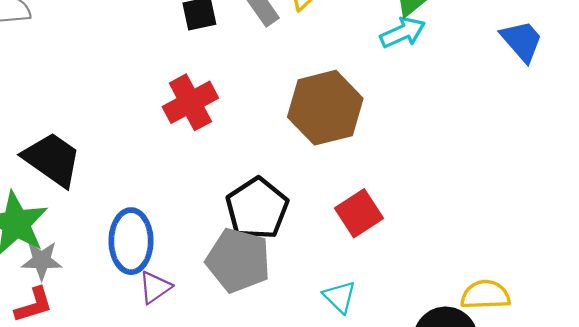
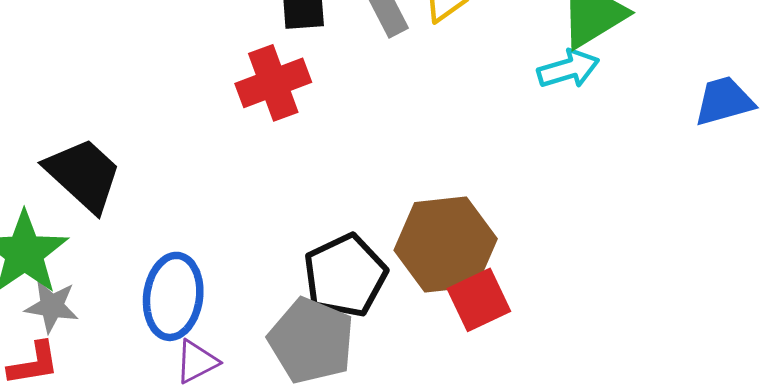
blue trapezoid: (522, 41) -> (724, 101), turned -72
red cross: (190, 102) -> (273, 83), moved
brown hexagon: (325, 108) -> (446, 244), moved

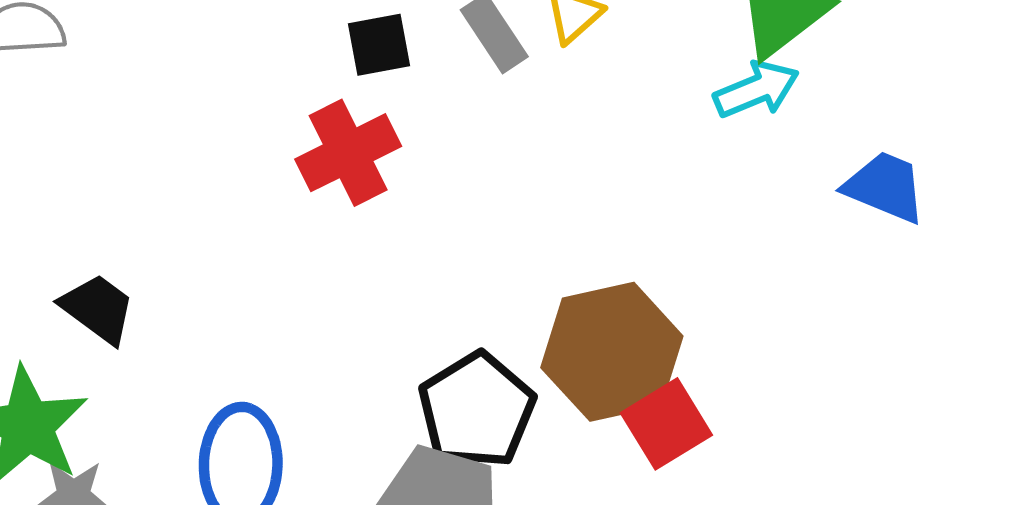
blue trapezoid: (724, 101) -> (885, 187), moved, turned 44
black trapezoid: (83, 175) -> (98, 309), size x0.7

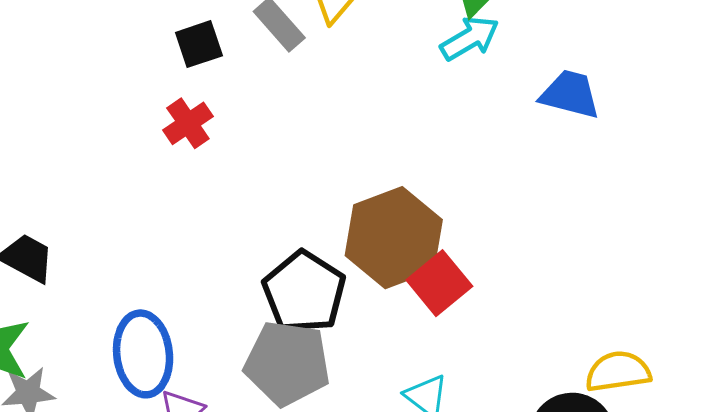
red cross: (348, 153) -> (188, 123), size x0.7

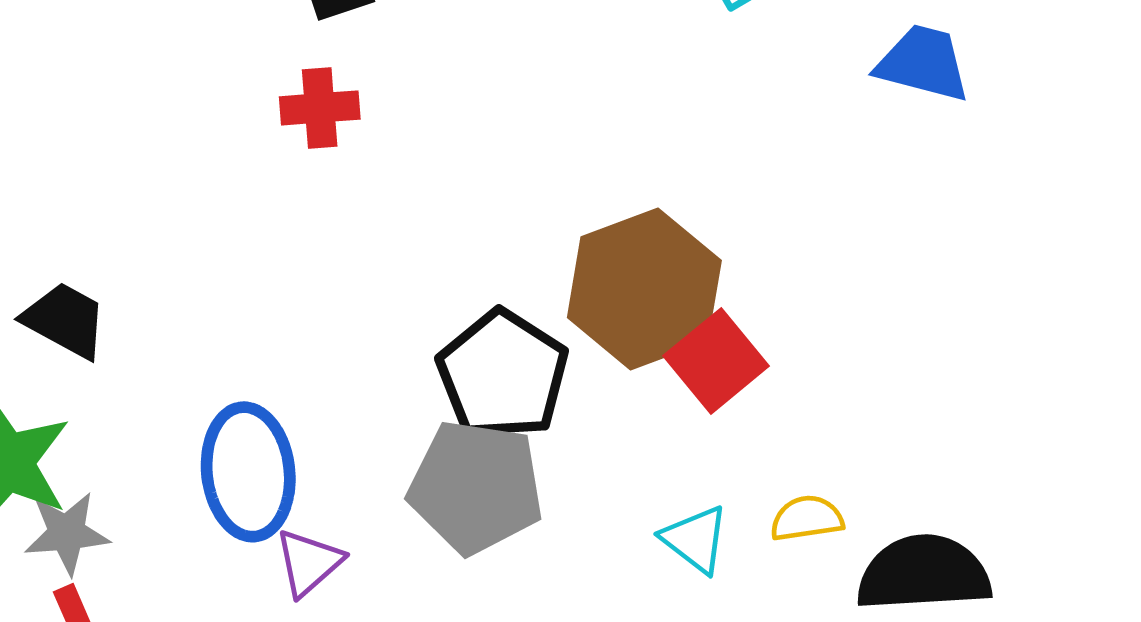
red cross: (188, 123) -> (320, 108), turned 30
yellow semicircle: (618, 372) -> (807, 518), moved, size x0.7

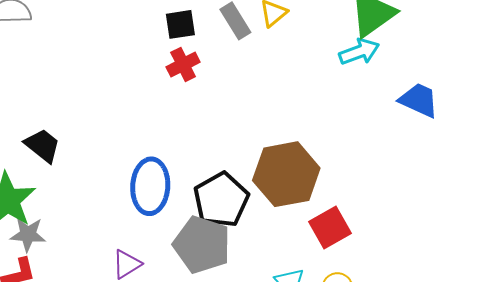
red cross: (320, 108) -> (183, 65), moved, turned -32
red square: (716, 361) -> (330, 228), moved
blue ellipse: (248, 472) -> (150, 186), moved

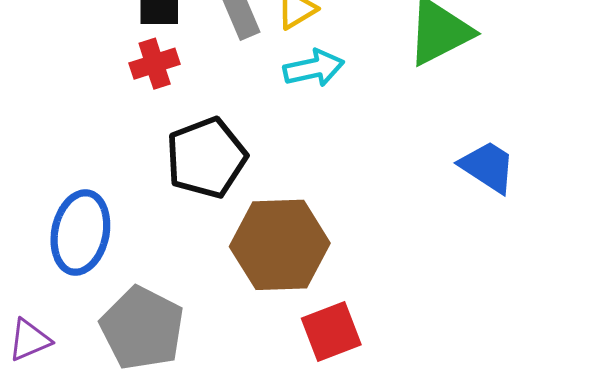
cyan arrow: (359, 52) -> (314, 68), moved
black pentagon: (221, 200) -> (206, 158), moved

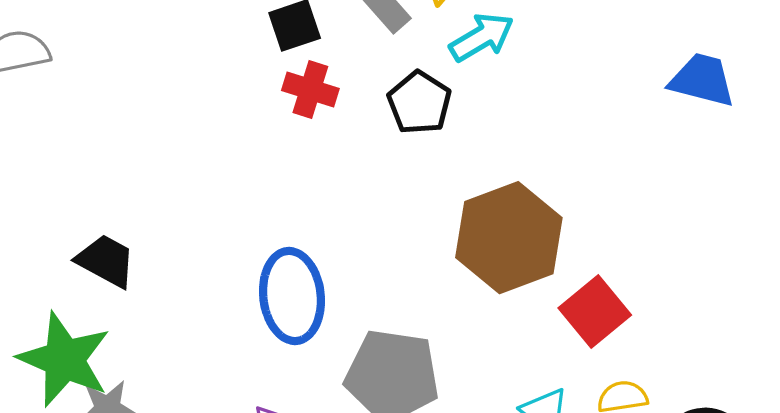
red cross: (155, 64) -> (310, 89), turned -36
black pentagon: (206, 158) -> (419, 103), moved, size x0.7

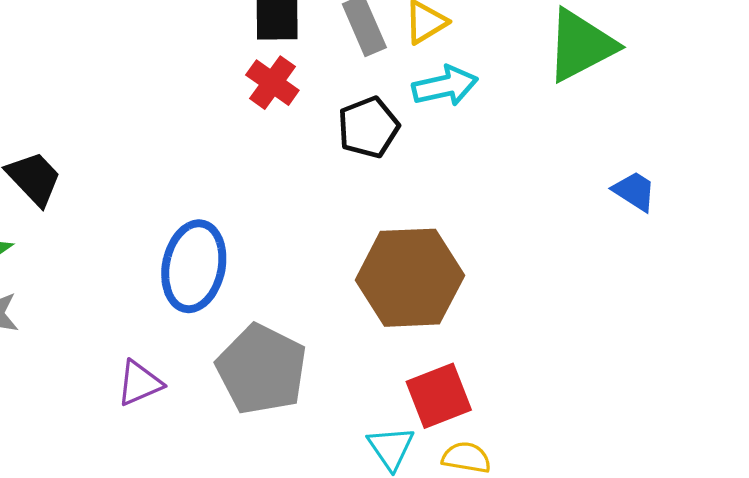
blue trapezoid: (702, 80) -> (634, 191), size x0.7
red square: (595, 311) -> (439, 396), moved

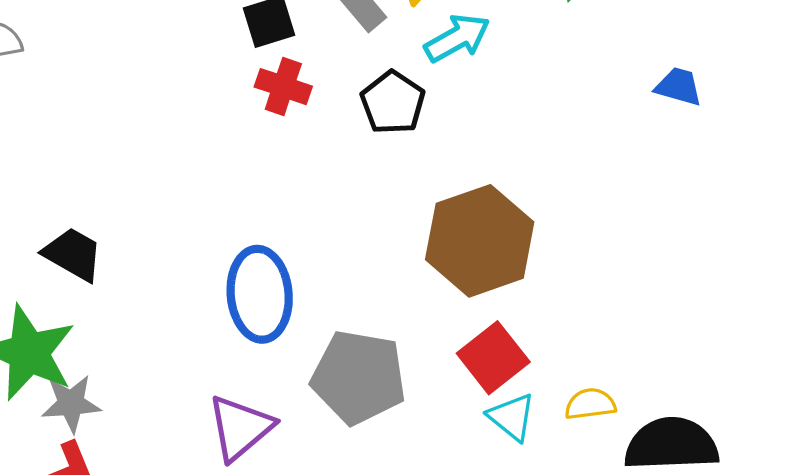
purple triangle: (139, 383) -> (240, 428), size x1.4
red square: (439, 396) -> (493, 358), moved

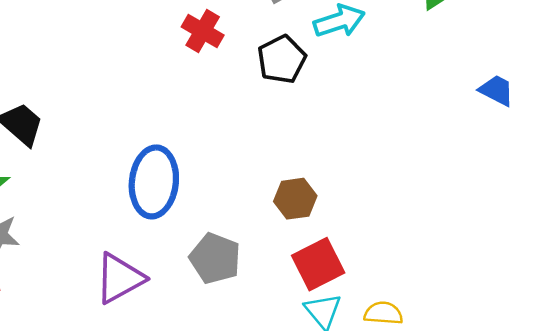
brown hexagon: (480, 241) -> (295, 199), moved, size x0.5
gray pentagon: (359, 377) -> (215, 258), size x0.7

